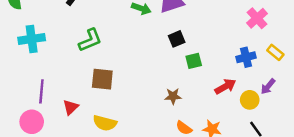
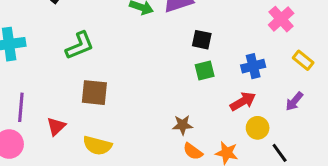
black square: (177, 39) -> (202, 40), moved, turned 35
blue cross: (246, 57) -> (253, 66), moved
brown star: (173, 96) -> (183, 125), moved
yellow circle: (250, 100) -> (258, 128), moved

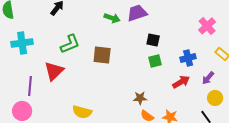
brown square: (94, 93) -> (102, 55), moved
purple arrow: (294, 101) -> (208, 78), moved
red triangle: (56, 126) -> (54, 71), moved, size x1.5
yellow circle: (258, 128) -> (215, 98), moved

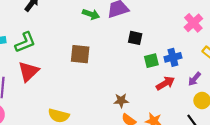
green L-shape: (70, 44) -> (25, 42), moved
green square: (155, 61) -> (151, 61), moved

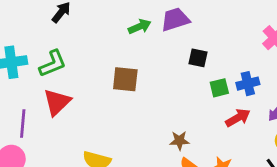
green arrow: (91, 14) -> (140, 27), turned -42

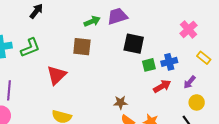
black square: (198, 58) -> (134, 44), size x1.5
brown square: (125, 79) -> (82, 47), moved
red triangle: (57, 102) -> (57, 75), moved

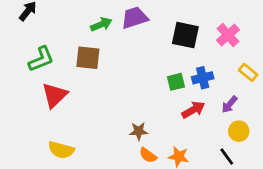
black square: (134, 44) -> (185, 35), moved
green L-shape: (30, 48) -> (41, 59), moved

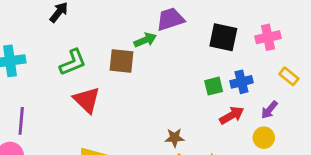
green arrow: (101, 24) -> (145, 40), moved
pink cross: (228, 35) -> (268, 37), turned 30
red triangle: (54, 95) -> (87, 100), turned -32
yellow circle: (239, 131) -> (264, 138), moved

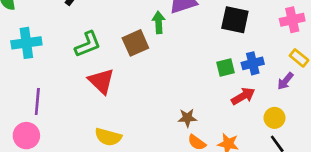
pink cross: (268, 37) -> (292, 20), moved
green arrow: (145, 40) -> (159, 22), turned -70
brown square: (122, 61) -> (135, 43), turned -30
purple arrow: (269, 110) -> (285, 81), moved

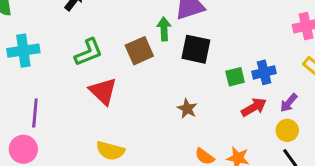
black square: (235, 20) -> (196, 49), moved
purple arrow: (285, 81) -> (289, 103), moved
brown star: (187, 118) -> (187, 109), moved, turned 30

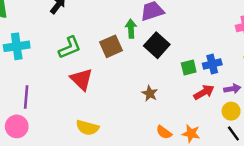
black square: (196, 49) -> (157, 45), turned 30
purple arrow: (289, 103) -> (232, 89), turned -140

